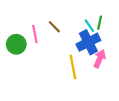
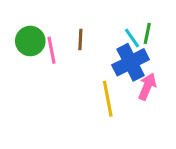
brown line: (54, 27) -> (80, 39), turned 48
green circle: (16, 44) -> (30, 41), moved

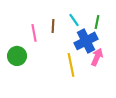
cyan line: (132, 38) -> (74, 20), moved
green circle: (30, 41) -> (17, 56), moved

